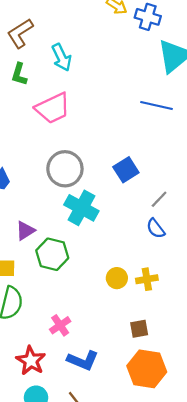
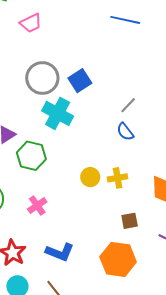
pink trapezoid: (53, 108) -> (31, 23), size x0.7
blue square: (126, 170) -> (80, 81), moved
pink cross: (60, 325) -> (37, 205), moved
brown square: (139, 329) -> (130, 221), moved

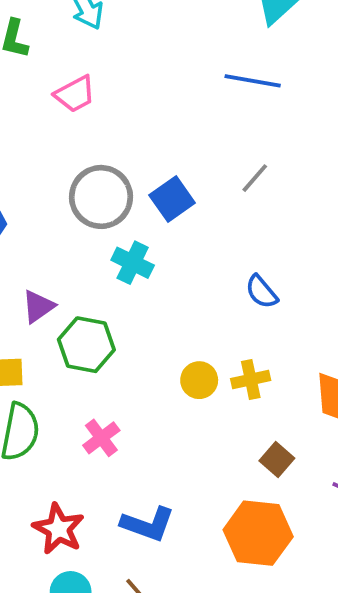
gray line: (128, 105) -> (255, 178), moved
cyan cross: (58, 113) -> (133, 263), size x0.7
brown square: (130, 221) -> (277, 459), turned -36

